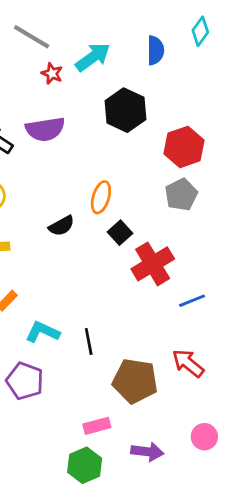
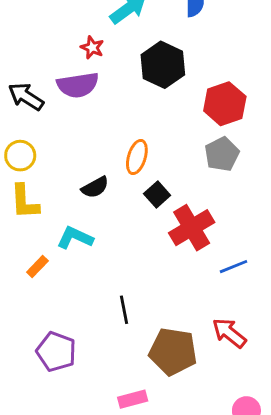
red star: (52, 73) -> (92, 48), moved
cyan L-shape: (42, 332) -> (75, 238), moved

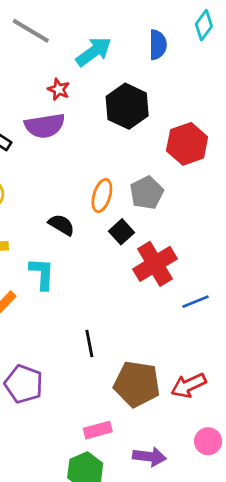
gray pentagon: (222, 154) -> (147, 193), moved
black semicircle: (95, 187) -> (61, 225), turned -120
cyan L-shape: (75, 238) -> (42, 274), turned 68
red arrow: (229, 333) -> (189, 385), moved, turned -64

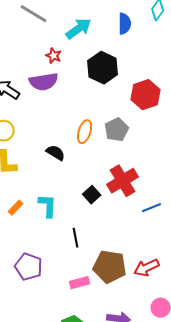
black square: (121, 232) -> (92, 195), moved
cyan L-shape: (42, 274) -> (48, 206), moved
pink rectangle: (98, 430) -> (80, 283), moved

